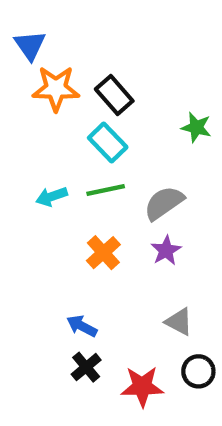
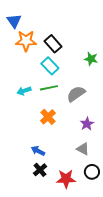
purple star: (166, 250) -> (87, 124), moved

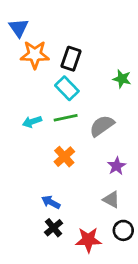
black rectangle: (53, 44) -> (71, 59), turned 60

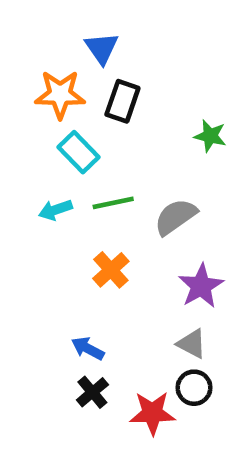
blue triangle: (19, 28) -> (102, 48), moved
cyan rectangle: (67, 88) -> (79, 152), moved
purple star: (117, 166) -> (201, 286), size x1.4
black circle: (123, 230) -> (194, 388), moved

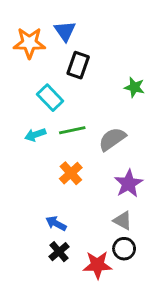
orange star: (60, 94) -> (29, 43), moved

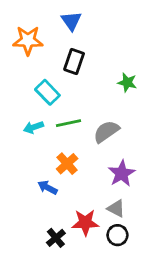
blue triangle: (65, 31) -> (71, 21), moved
blue arrow: (56, 223) -> (47, 187), moved
red star: (97, 265) -> (85, 222), moved

